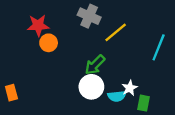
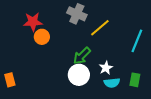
white star: (130, 88) -> (106, 68), moved
cyan semicircle: (117, 96) -> (112, 83), moved
green rectangle: (144, 103) -> (135, 80), moved

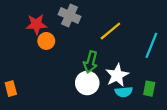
gray cross: (77, 14) -> (70, 15), moved
green arrow: (82, 56) -> (91, 62), turned -30
white star: (106, 68) -> (117, 75), size x1.5

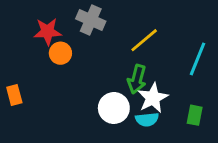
green arrow: (91, 62) -> (137, 79), moved
orange rectangle: (11, 89) -> (14, 95), moved
cyan semicircle: (124, 92) -> (147, 120), moved

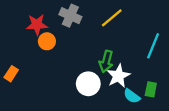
yellow line: (144, 40) -> (112, 18), moved
orange rectangle: (14, 95) -> (11, 74), turned 48
cyan semicircle: (147, 120) -> (132, 96), moved, turned 42

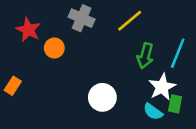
red star: (37, 25) -> (28, 30), moved, turned 30
green arrow: (106, 61) -> (145, 56), moved
white star: (118, 76) -> (162, 87), moved

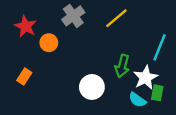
gray cross: (82, 18) -> (73, 16), turned 30
green arrow: (145, 56) -> (122, 66), moved
orange rectangle: (13, 86) -> (24, 76), moved

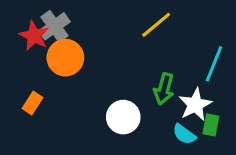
gray cross: (73, 16) -> (54, 26), moved
orange circle: (49, 43) -> (65, 58), size x1.5

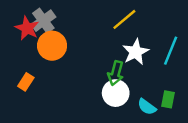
green arrow: (164, 89) -> (116, 73), moved
white star: (195, 105) -> (136, 52), moved
white circle: (123, 117) -> (116, 93), moved

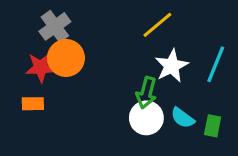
red star: (27, 28) -> (41, 67), moved, turned -30
orange rectangle: (26, 82) -> (33, 104), turned 56
cyan semicircle: (147, 107) -> (183, 118), moved

